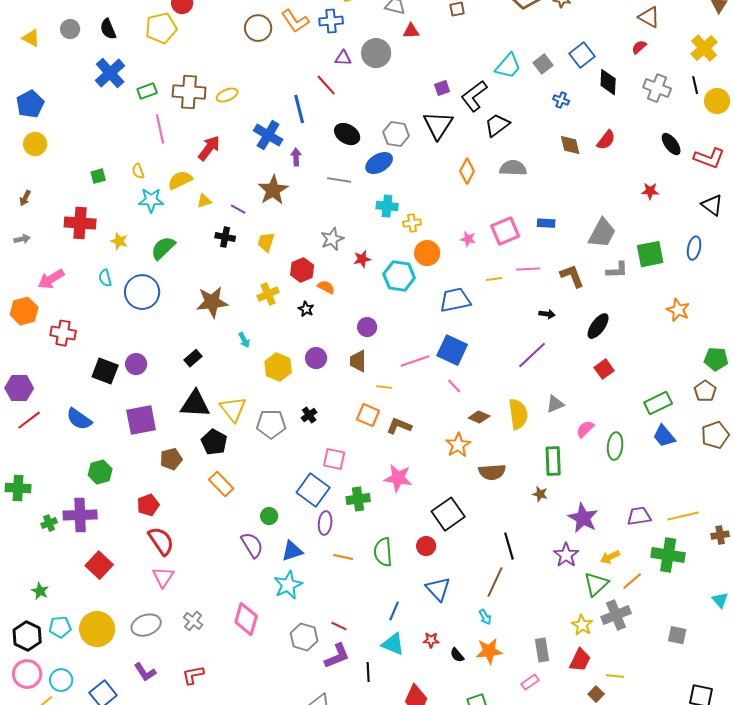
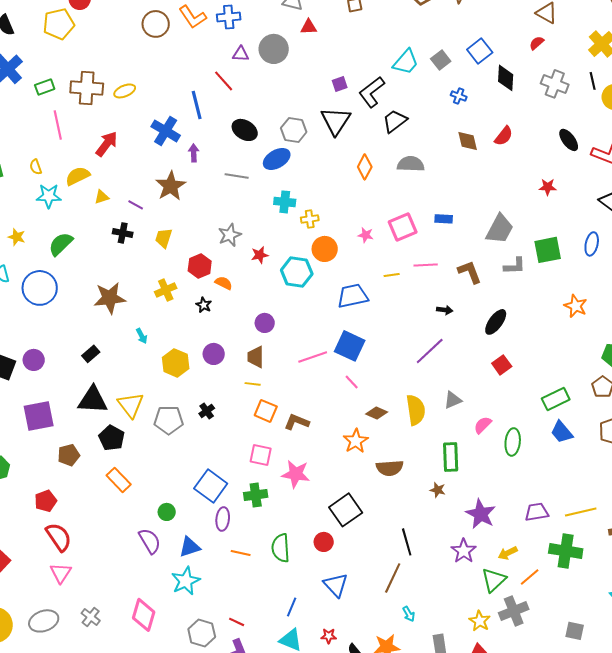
yellow line: (384, 387) -> (253, 384), moved
pink square: (334, 459) -> (261, 455), moved
cyan arrow: (485, 617) -> (409, 614), moved

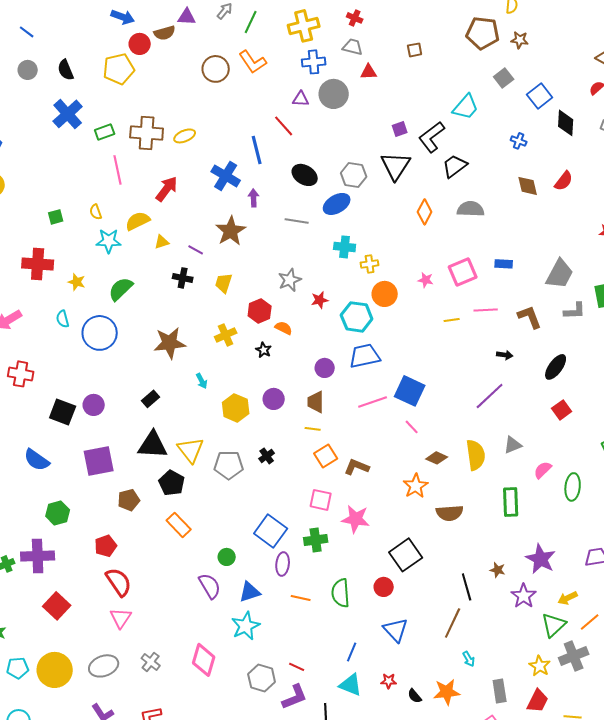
blue cross: (229, 17) -> (314, 62), moved
gray square: (441, 60) -> (504, 78), moved
blue trapezoid: (353, 296) -> (365, 356), moved
orange square: (266, 411) -> (326, 456), turned 35
brown star: (438, 490) -> (498, 570), moved

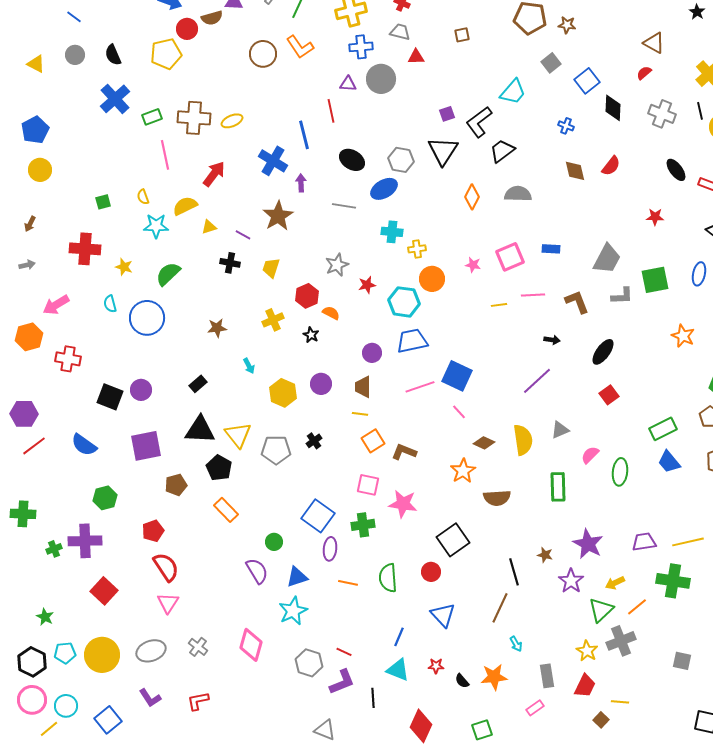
red line: (284, 126) -> (331, 111), turned 30
brown star: (170, 343) -> (217, 328), size x0.6

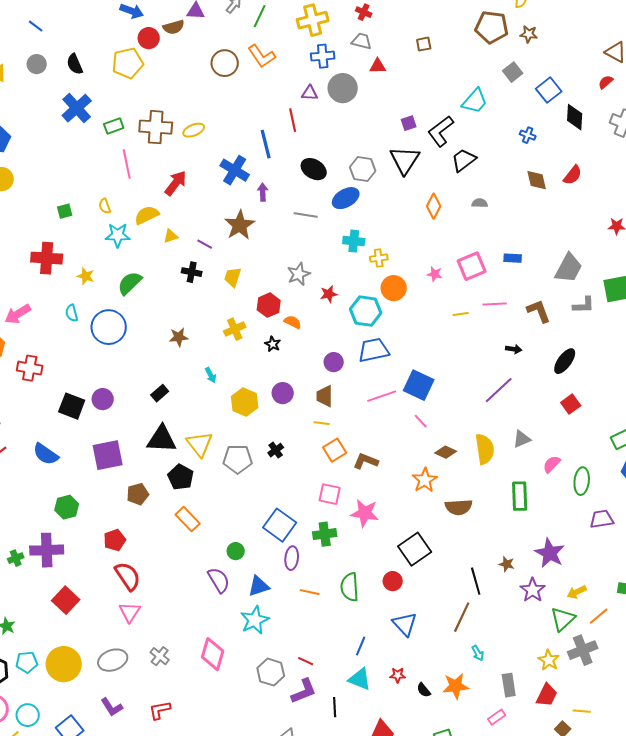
gray semicircle: (518, 194) -> (480, 203), size x0.6
purple trapezoid: (644, 542) -> (602, 519), moved

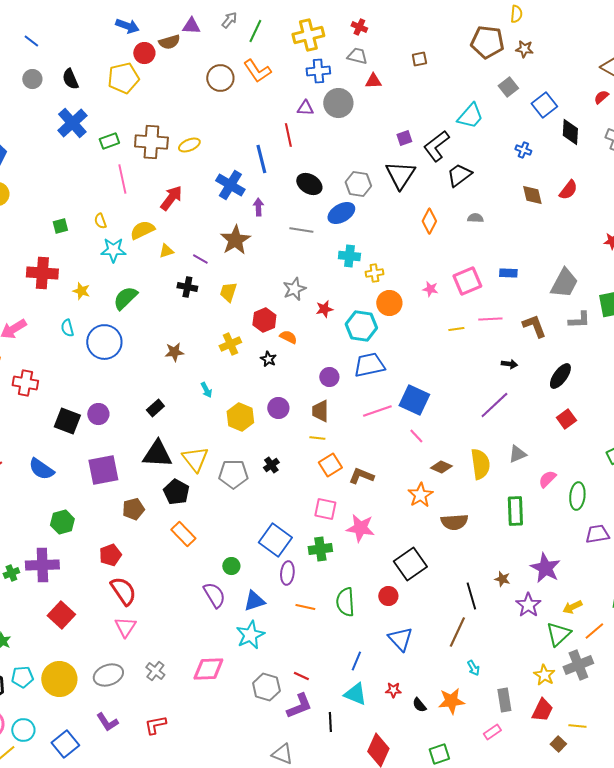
pink diamond: (213, 654) -> (208, 669), turned 72

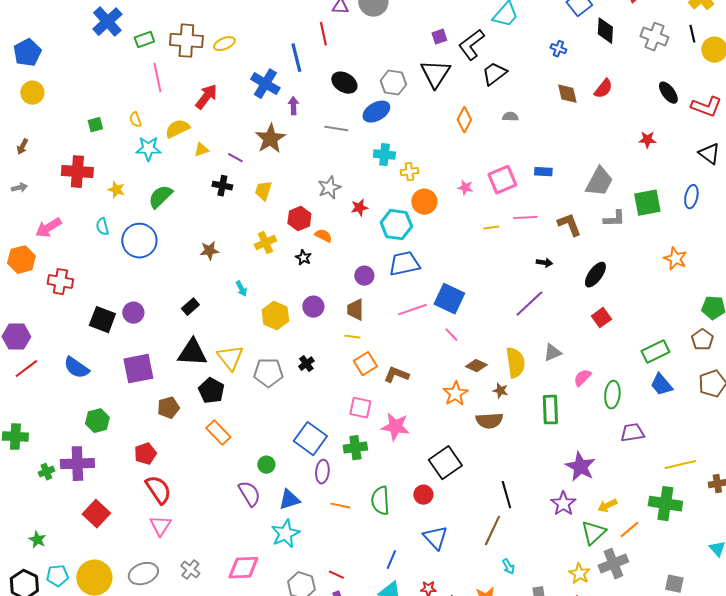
brown star: (502, 579) -> (500, 391), moved

